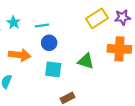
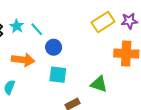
cyan line: (42, 25) -> (37, 29), moved, turned 56
green triangle: (86, 61) -> (99, 84), moved

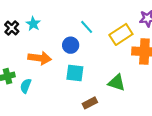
yellow rectangle: (103, 22) -> (121, 34), moved
cyan line: (37, 29) -> (87, 27), moved

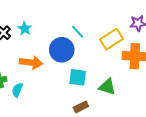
blue circle: (71, 45) -> (62, 50), size x1.5
cyan square: (75, 73) -> (78, 77), moved

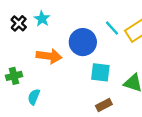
cyan line: (78, 32) -> (112, 28), moved
cyan semicircle: (17, 90) -> (34, 97), moved

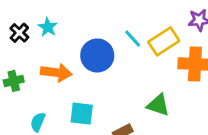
cyan square: (100, 72) -> (82, 114), moved
green cross: (14, 76) -> (14, 81), moved

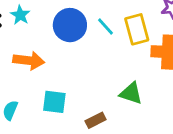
yellow rectangle: (164, 41) -> (137, 29), turned -72
blue circle: (97, 55) -> (70, 25), moved

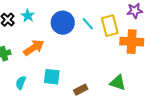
orange arrow: (29, 61) -> (34, 48), turned -40
green triangle: (131, 93) -> (118, 83), moved

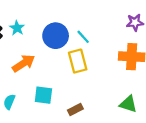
yellow rectangle: (110, 26) -> (78, 61), moved
green triangle: (118, 83) -> (128, 104), moved

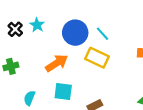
yellow rectangle: (78, 61) -> (97, 58), turned -50
orange arrow: (24, 63) -> (57, 63), moved

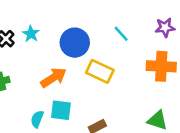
cyan line: (102, 34) -> (121, 34), moved
cyan semicircle: (29, 98) -> (37, 119), moved

